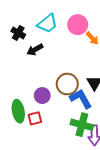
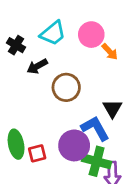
brown circle: (67, 84) -> (66, 87), moved
purple circle: (42, 96) -> (74, 145), moved, size x1.5

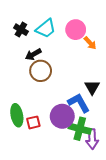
black cross: (16, 45) -> (21, 30), moved
brown circle: (66, 87) -> (41, 71), moved

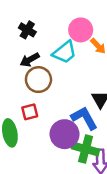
cyan trapezoid: (46, 29) -> (65, 52), moved
black cross: (21, 30) -> (27, 30), moved
red square: (33, 122) -> (30, 112), moved

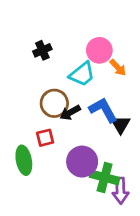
black cross: (27, 30) -> (42, 50), turned 35
black arrow: (30, 60) -> (70, 113), moved
blue L-shape: (84, 118) -> (103, 110), moved

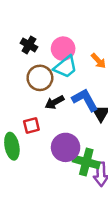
black cross: (42, 50) -> (29, 45), turned -35
pink circle: (99, 50) -> (63, 49), moved
brown circle: (54, 103) -> (40, 78), moved

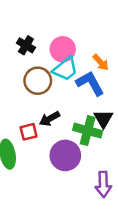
blue L-shape: (85, 100) -> (90, 83), moved
black arrow: (55, 102) -> (50, 119), moved
green cross: (86, 162) -> (88, 131), moved

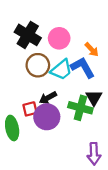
black cross: (26, 45) -> (28, 35), size x1.6
cyan trapezoid: (65, 69) -> (61, 70), moved
purple circle: (65, 155) -> (47, 117), moved

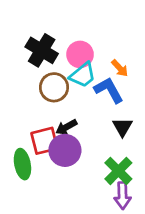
cyan trapezoid: (61, 70) -> (83, 75), moved
green cross: (80, 108) -> (118, 171), moved, turned 30
red square: (30, 109) -> (44, 141), size x1.5

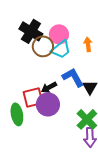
orange arrow: (120, 68) -> (88, 44), turned -144
brown circle: (54, 87) -> (43, 46), moved
blue L-shape: (109, 90) -> (73, 77), moved

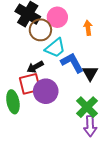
cyan trapezoid: (61, 49) -> (55, 48), moved
black arrow: (49, 87) -> (35, 67), moved

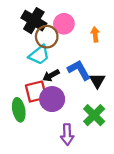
cyan trapezoid: (55, 48) -> (39, 55), moved
black arrow: (35, 67) -> (51, 75), moved
purple arrow: (90, 126) -> (67, 135), moved

